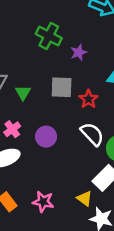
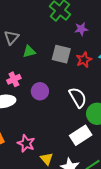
green triangle: (23, 93) -> (29, 52), turned 32
red star: (88, 99) -> (84, 60), moved
yellow triangle: (84, 199) -> (47, 159), moved

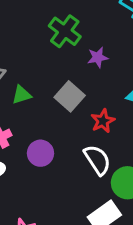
gray square: (61, 54) -> (70, 96), turned 30
red star: (84, 60) -> (103, 121), moved

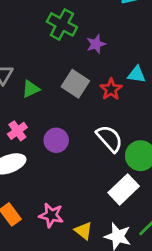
red star: (103, 121) -> (111, 89), moved

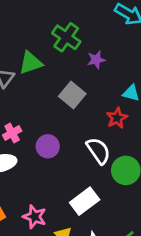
green triangle: (31, 89) -> (31, 63), moved, size x1.4
red star: (111, 89) -> (117, 118), moved
white rectangle: (124, 189) -> (85, 201), moved

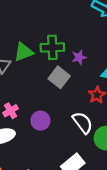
green cross: (66, 37) -> (52, 47), moved, turned -35
purple star: (96, 60) -> (79, 57), moved

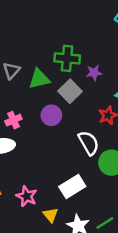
green triangle: (24, 52) -> (39, 79), moved
purple circle: (40, 121) -> (51, 115), moved

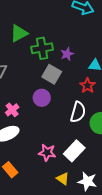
green triangle: (39, 79) -> (19, 33), moved
white semicircle: (89, 143) -> (78, 112), turned 60
pink star: (27, 196) -> (47, 153), moved

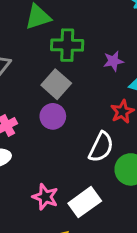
purple star: (67, 54) -> (113, 61), moved
gray square: (52, 74) -> (56, 84), moved

